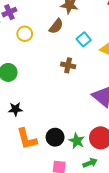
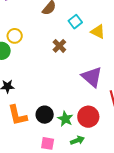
yellow circle: (25, 34) -> (15, 36), moved
brown cross: (68, 65) -> (59, 46), turned 32

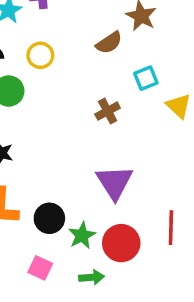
yellow circle: (15, 36) -> (40, 55), moved
purple triangle: (92, 77) -> (114, 182), moved

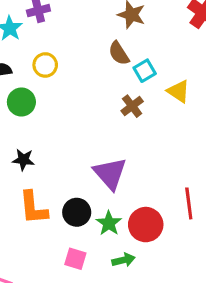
brown semicircle: (109, 43) -> (119, 53), moved, turned 100
brown cross: (108, 111) -> (132, 106), moved
purple triangle: (114, 182) -> (110, 174), moved

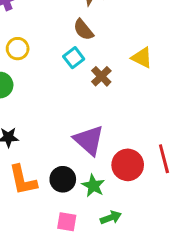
cyan square: (145, 71) -> (74, 58), moved
red circle: (146, 225) -> (128, 165), moved

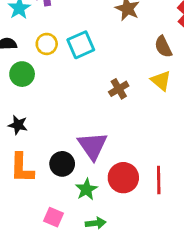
brown semicircle: (83, 30) -> (163, 47), moved
cyan square: (74, 58) -> (81, 45), moved, size x1.4
black circle: (63, 179) -> (62, 164), moved

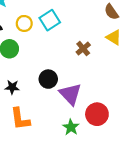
black circle: (62, 164) -> (48, 79), moved

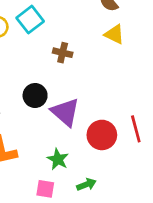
brown cross: (83, 49) -> (63, 53), moved, turned -32
green star: (71, 127) -> (58, 159), moved

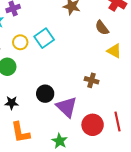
yellow triangle: (114, 34) -> (114, 51), moved
brown cross: (63, 53) -> (92, 80), moved

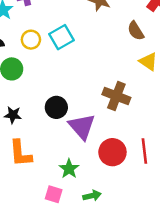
brown cross: (92, 80) -> (116, 96), size x1.5

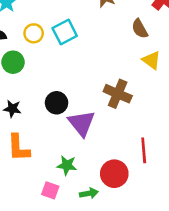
red circle: (112, 152) -> (114, 174), moved
green star: (69, 169) -> (67, 165), turned -30

